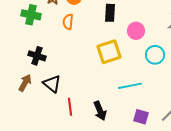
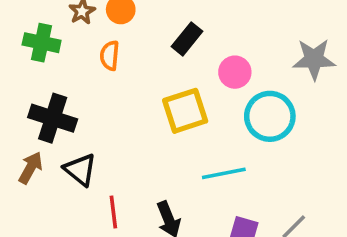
black rectangle: (110, 13) -> (187, 39), turned 36
cyan circle: (155, 55) -> (270, 116), size x1.4
black cross: (37, 56) -> (53, 118), size x1.4

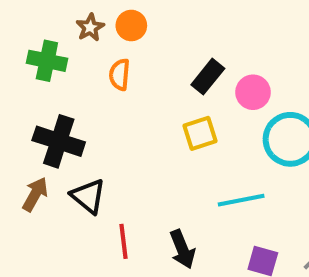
black rectangle: (187, 39) -> (208, 77), moved
yellow square: (185, 111) -> (200, 133), size x0.7

